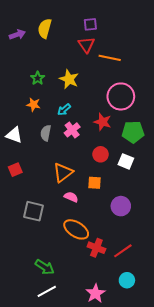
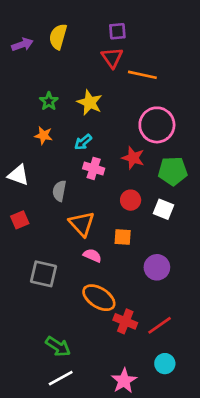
pink cross: (72, 130) -> (94, 168), turned -35
gray semicircle: (46, 133) -> (59, 191), moved
orange triangle: (63, 173) -> (82, 224), turned -35

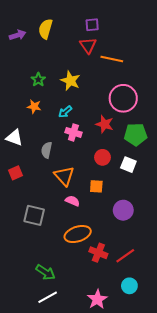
orange ellipse: (99, 298) -> (78, 234), turned -50

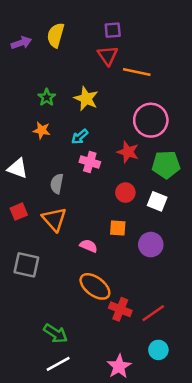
orange triangle: (64, 176) -> (54, 219), moved
purple circle: (123, 210) -> (151, 245), moved
gray square: (34, 215) -> (26, 265), moved
orange ellipse: (78, 234) -> (95, 286), turned 55

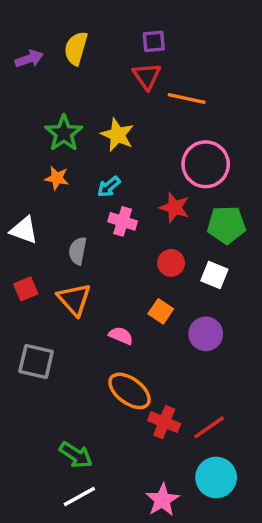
green star: (47, 97) -> (64, 133), size x1.5
orange square: (118, 228) -> (161, 311), turned 30
cyan circle: (158, 350) -> (216, 477), size x1.5

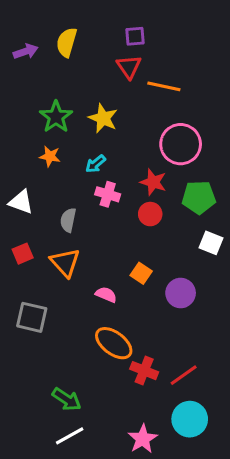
red circle: (171, 263) -> (150, 214), moved
white square: (214, 275) -> (211, 243), moved

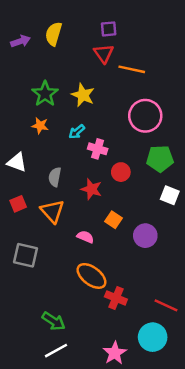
red star: (153, 182) -> (91, 189), moved
pink cross: (108, 194) -> (98, 149), moved
red line: (184, 375) -> (166, 305), moved, turned 60

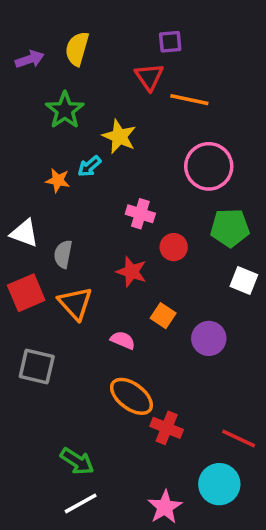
purple square: (109, 29) -> (170, 42), moved
green star: (45, 94) -> (65, 110), moved
cyan arrow: (77, 132) -> (89, 166), moved
gray semicircle: (55, 177) -> (63, 254), moved
red square: (18, 204) -> (26, 293), size x1.5

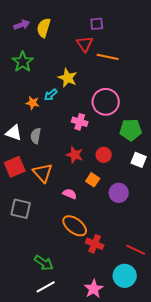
purple arrow: (30, 59) -> (22, 25), moved
green star: (65, 110) -> (23, 62), moved
pink circle: (209, 166) -> (106, 102), moved
red circle: (174, 247) -> (104, 155), moved
gray semicircle: (63, 254) -> (36, 136), moved

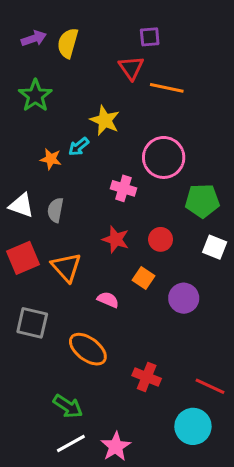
orange ellipse: (75, 226) -> (88, 349), moved
pink star: (94, 289) -> (116, 446), moved

